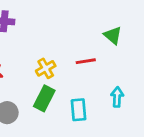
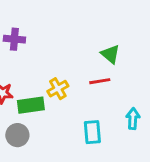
green triangle: (113, 35) -> (110, 54), moved
green rectangle: (44, 98) -> (31, 105), moved, turned 55

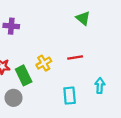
green triangle: (110, 54) -> (83, 18), moved
green rectangle: (31, 105) -> (24, 75), turned 72

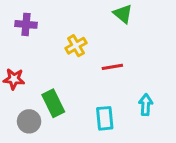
yellow cross: (44, 63) -> (76, 46), moved
green rectangle: (24, 75) -> (53, 103), moved

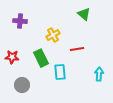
green rectangle: (53, 103) -> (41, 58), moved
cyan rectangle: (105, 118) -> (60, 72), moved

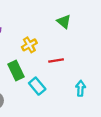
cyan rectangle: (60, 72) -> (37, 86), turned -35

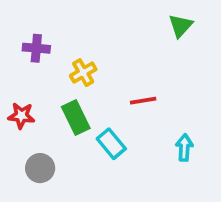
green triangle: (64, 22) -> (181, 26), moved, turned 32
yellow cross: (29, 45) -> (83, 73), moved

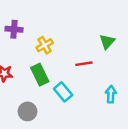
green triangle: (181, 26) -> (107, 42), moved
gray circle: (40, 168) -> (27, 111), moved

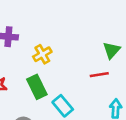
red line: (84, 64) -> (99, 75), moved

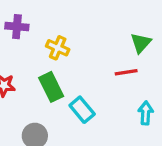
yellow cross: (42, 54) -> (58, 48), turned -36

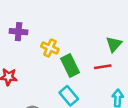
green rectangle: (51, 87) -> (70, 66), moved

